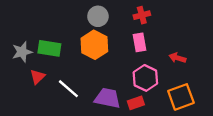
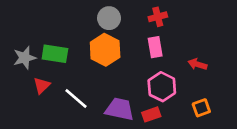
orange square: (181, 97) -> (201, 108), size x0.6

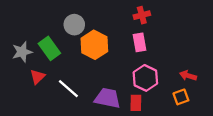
gray circle: (109, 18) -> (74, 25), moved
green rectangle: (55, 54) -> (49, 48), turned 45
red arrow: (197, 64) -> (188, 76), moved
red rectangle: (151, 114) -> (136, 103), turned -70

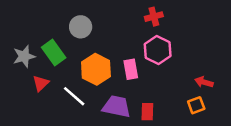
pink rectangle: (139, 42) -> (131, 69), moved
orange hexagon: (94, 45) -> (96, 69), moved
pink hexagon: (145, 78) -> (158, 50), moved

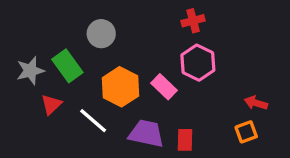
pink rectangle: (131, 69) -> (164, 87), turned -36

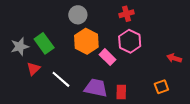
gray circle: (101, 34) -> (78, 15), moved
orange hexagon: (121, 87) -> (86, 41), moved
red arrow: (256, 103) -> (174, 58), moved

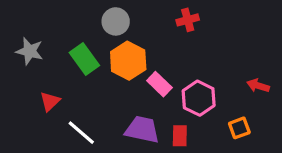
pink hexagon: (130, 41) -> (199, 98), moved
green rectangle: (44, 43) -> (84, 59), moved
gray star: (20, 47) -> (30, 51), moved, turned 30
white line: (61, 79) -> (81, 133), moved

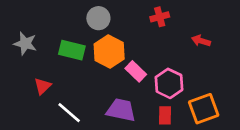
green rectangle: (84, 59) -> (72, 50), turned -40
red arrow: (258, 86) -> (201, 41), moved
orange square: (239, 128) -> (204, 109), size x1.6
red rectangle: (180, 136) -> (165, 115), moved

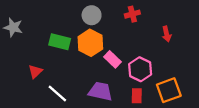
gray circle: (98, 18) -> (92, 15), moved
red arrow: (201, 41) -> (167, 34), turned -120
gray star: (25, 43) -> (13, 27), moved

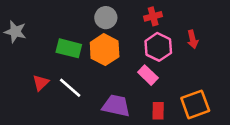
pink rectangle: (113, 59) -> (148, 75), moved
pink hexagon: (140, 69) -> (158, 47), moved
white line: (57, 94) -> (70, 88), moved

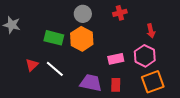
pink hexagon: (158, 47) -> (145, 56), moved
pink rectangle: (148, 75) -> (116, 59), turned -56
red rectangle: (158, 111) -> (116, 85), moved

